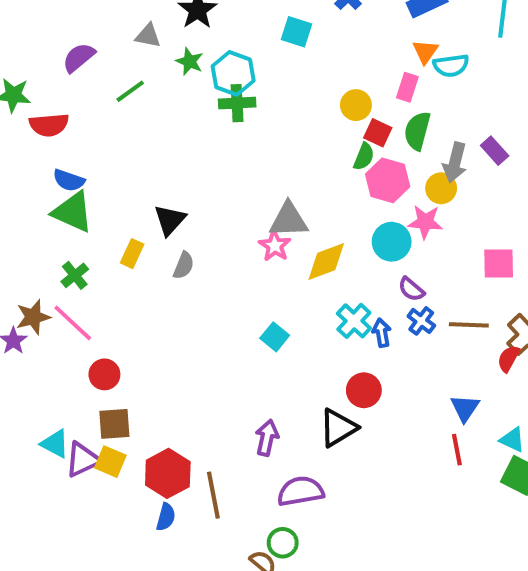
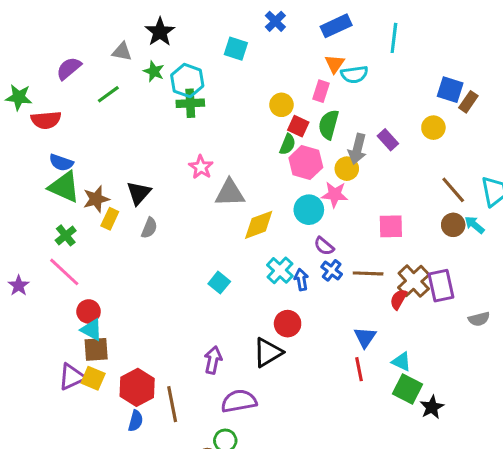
pink star: (275, 246) -> (201, 167), moved
brown star: (33, 317) -> (96, 199), moved
cyan triangle: (55, 444) -> (92, 330), moved

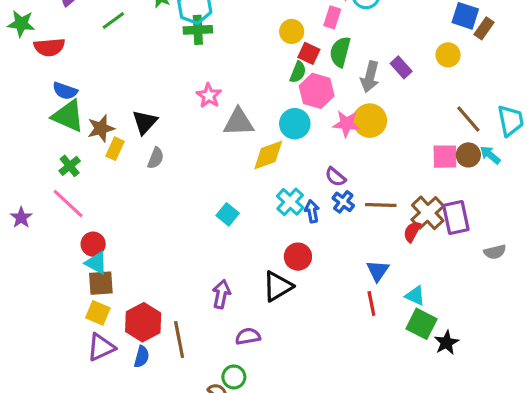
yellow circle: (347, 169) -> (370, 121), moved, size x1.4
cyan circle: (309, 210) -> (295, 124), moved
pink square: (391, 226) -> (445, 157), moved
purple triangle: (72, 377) -> (101, 347), moved
purple semicircle: (239, 401) -> (248, 336), size x0.7

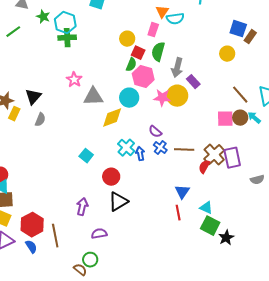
purple rectangle: (401, 67) -> (193, 82), moved
red circle: (298, 257) -> (111, 177), moved
blue semicircle: (142, 357) -> (31, 247), turned -48

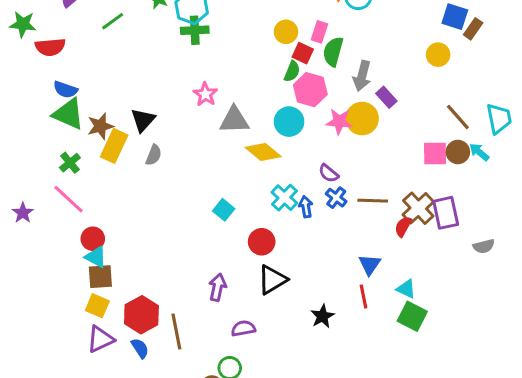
pink rectangle: (153, 30) -> (319, 32), moved
yellow rectangle: (14, 114) -> (114, 146), size x1.5
yellow diamond: (112, 118) -> (263, 152), turned 60
black star: (226, 238) -> (322, 316), moved

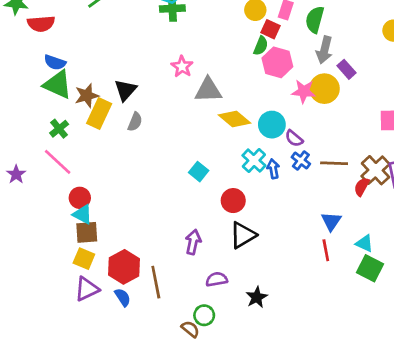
green semicircle: (333, 52) -> (315, 20), moved
cyan circle: (289, 122) -> (272, 125), moved
black star: (322, 316) -> (257, 297), moved

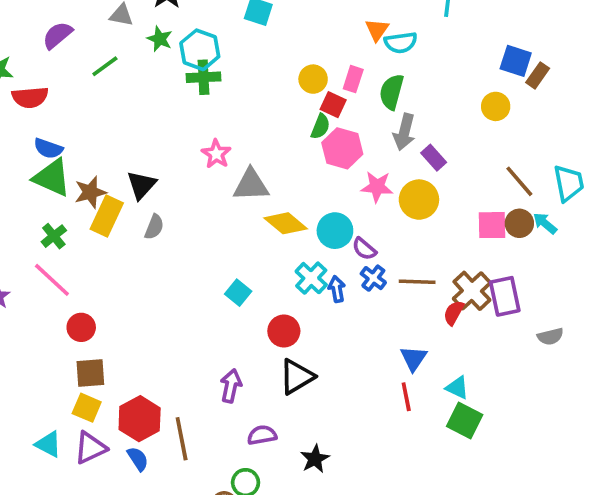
yellow circle: (324, 89) -> (419, 200), moved
cyan triangle: (83, 214) -> (48, 444), moved

